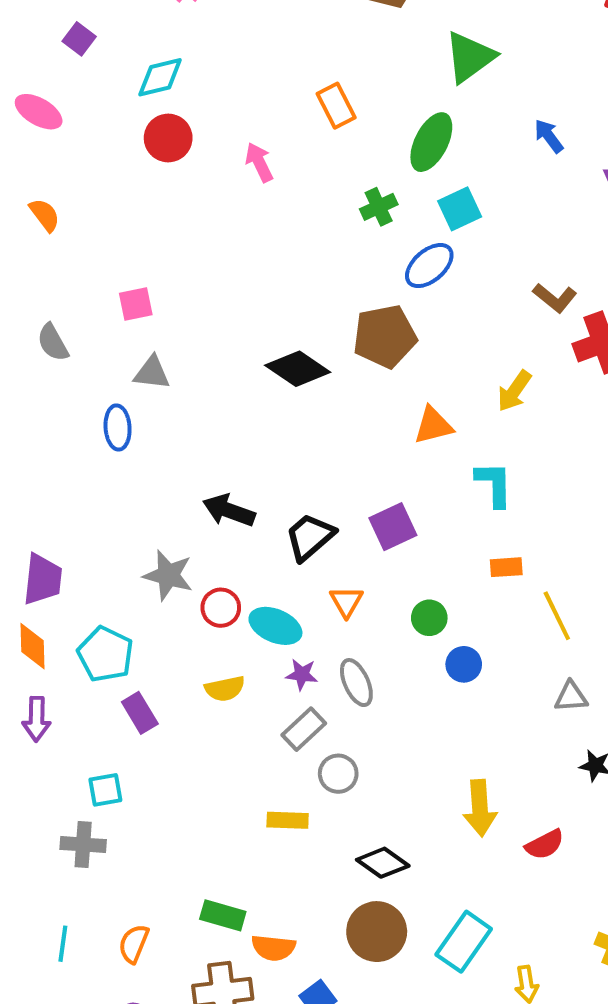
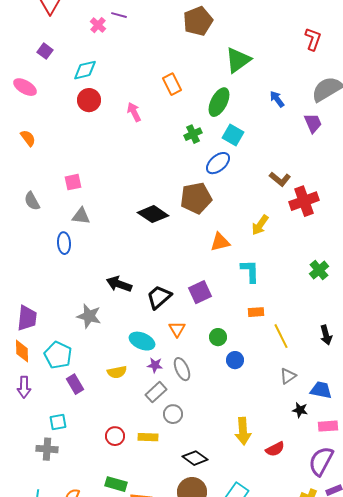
cyan square: (460, 209) -> (233, 135), turned -35
red circle: (221, 608) -> (115, 436), moved
gray triangle: (571, 697) -> (288, 376), turned -30

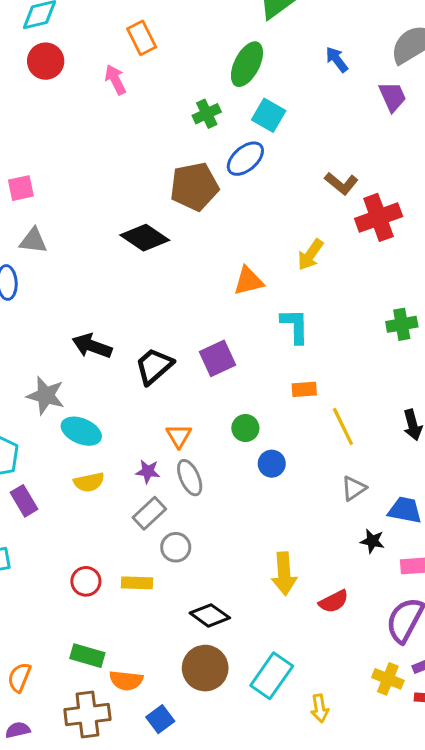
orange rectangle: (172, 84) -> (142, 38), moved
brown pentagon: (196, 198) -> (194, 186), moved
green cross: (319, 270) -> (402, 324), turned 30
orange triangle: (177, 329) -> (179, 436), moved
cyan ellipse: (142, 341) -> (81, 431), moved

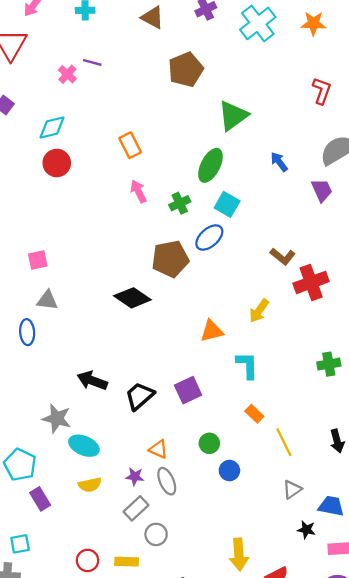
pink arrow: (115, 80) -> (138, 191), moved
orange rectangle: (304, 389) -> (254, 414), turned 48
orange triangle: (179, 436) -> (158, 449), turned -36

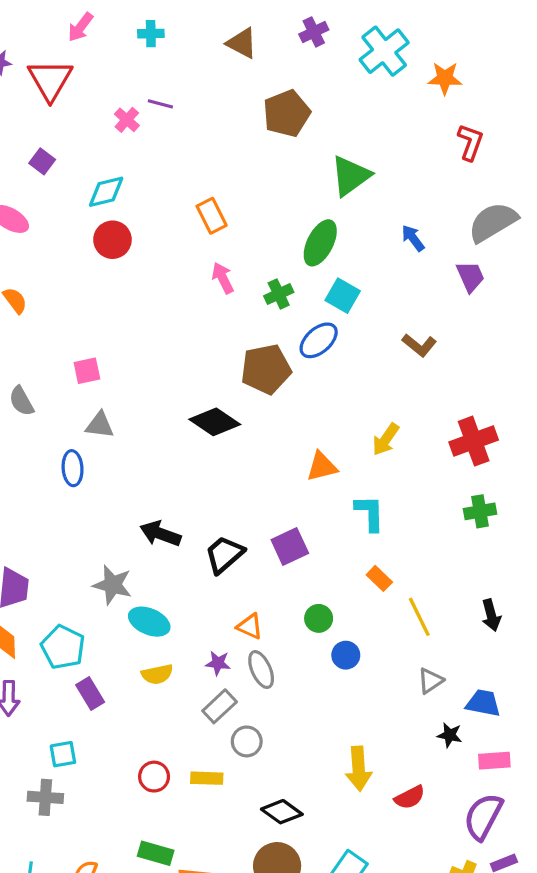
orange star: (313, 23) -> (445, 78), moved
brown L-shape: (283, 256) -> (419, 345), moved
red cross: (311, 282) -> (474, 441), moved

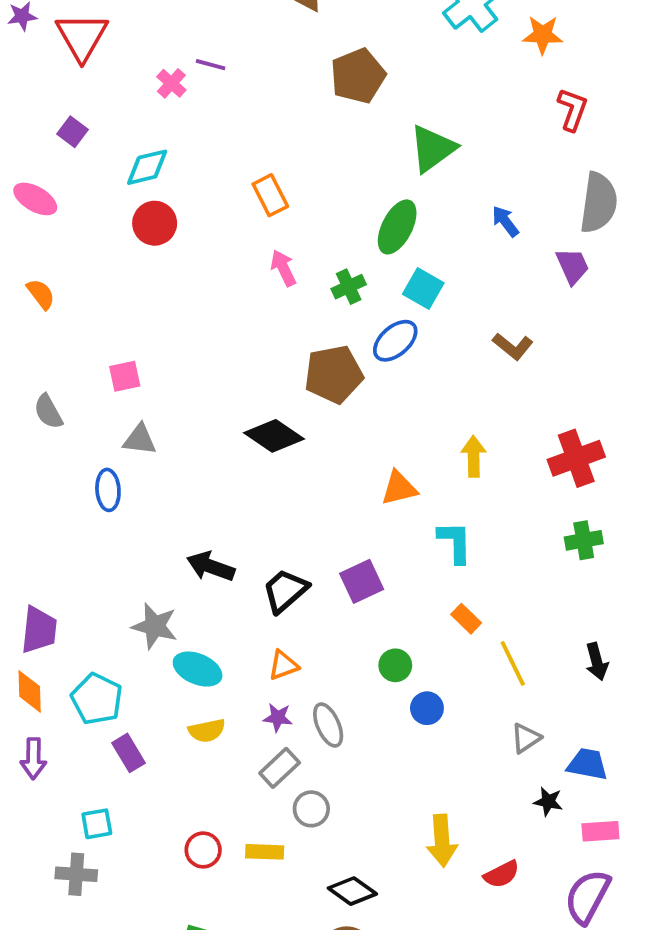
gray semicircle: (493, 222) -> (599, 203), turned 129
yellow arrow: (386, 439) -> (474, 456), turned 144
orange triangle: (250, 626) -> (283, 665), moved, turned -44

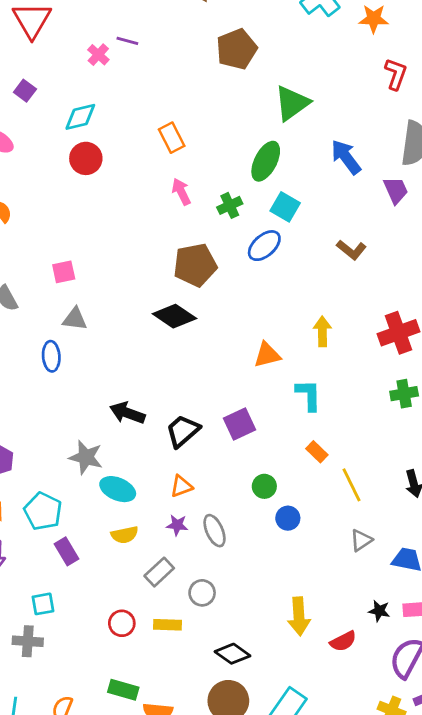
blue arrow: (505, 221) -> (346, 157), size x1.5
brown pentagon: (334, 374) -> (195, 265), moved
gray rectangle: (280, 768) -> (159, 572), moved
black star: (548, 801) -> (379, 611), moved

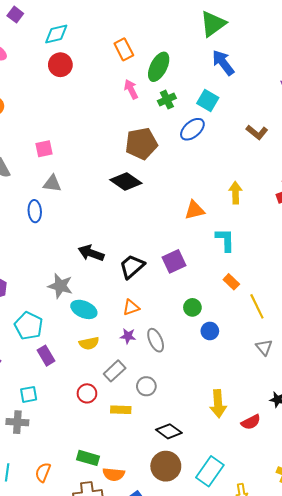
blue arrow: (346, 157) -> (223, 63), moved
green ellipse: (266, 161) -> (159, 67), moved
gray triangle: (361, 540) -> (264, 347), turned -36
red circle: (122, 623) -> (87, 393), moved

